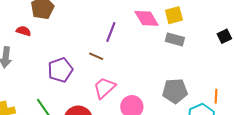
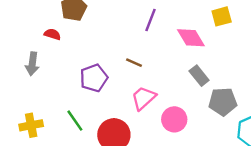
pink diamond: (147, 18) -> (191, 38), moved
purple line: (111, 32) -> (151, 20), moved
gray rectangle: (175, 39) -> (199, 76), moved, turned 36

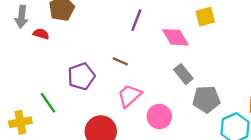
gray arrow: (32, 64) -> (22, 17), moved
green line: (75, 121) -> (48, 103), moved

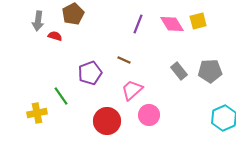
pink diamond: (175, 37) -> (172, 24), moved
gray pentagon: (206, 99) -> (210, 71), moved
pink circle: (159, 116) -> (149, 115), moved

